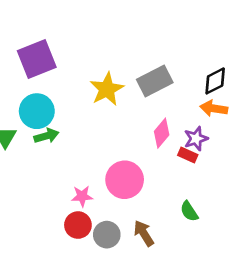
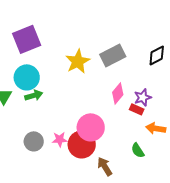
orange arrow: (214, 108) -> (156, 128), moved
red circle: (78, 225) -> (82, 144), moved, size x1.4
gray circle: (107, 235) -> (34, 141), moved

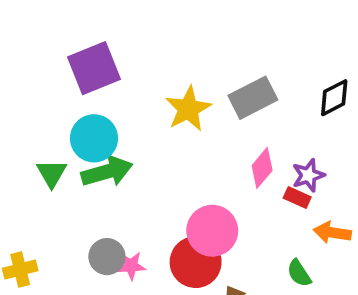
green arrow: (34, 95) -> (107, 172), size x1.5
pink star: (60, 139) -> (131, 266), moved

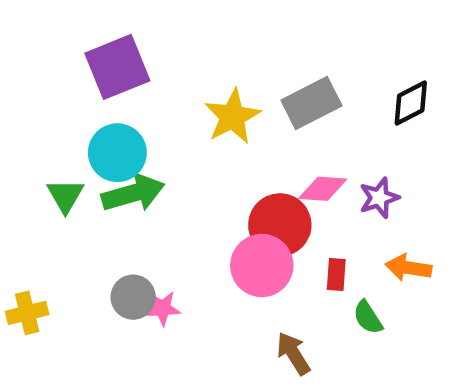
pink diamond: (262, 168) -> (323, 189), turned 54
red rectangle: (297, 197) -> (336, 275), moved, turned 70
red circle: (196, 262) -> (280, 225), moved

